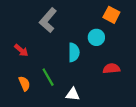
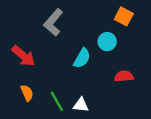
red arrow: (21, 50) -> (23, 56), size x1.5
cyan semicircle: (74, 52) -> (82, 58), turned 30
green line: (48, 77) -> (57, 101), moved

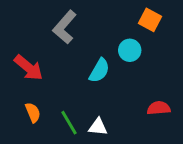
red semicircle: (124, 76) -> (159, 108), moved

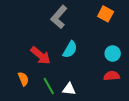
gray L-shape: (65, 27) -> (59, 17), moved
cyan circle: (130, 50) -> (113, 54), moved
red arrow: (28, 68) -> (41, 56), moved

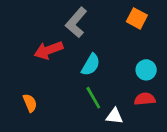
red arrow: (41, 56) -> (48, 50), moved, turned 120
green line: (49, 86) -> (93, 98), moved
white triangle: (69, 89) -> (114, 116), moved

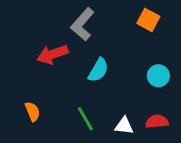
green line: (93, 98) -> (85, 119), moved
red semicircle: (145, 99) -> (157, 122), moved

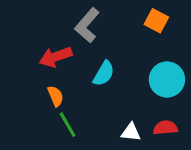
cyan circle: (158, 76) -> (167, 79), size x1.5
orange semicircle: (32, 112) -> (56, 96), moved
green line: (85, 119) -> (68, 125), moved

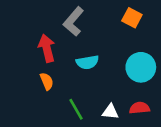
red arrow: (56, 57) -> (47, 48), turned 96
cyan semicircle: (104, 73) -> (87, 62), turned 50
green line: (68, 125) -> (76, 109), moved

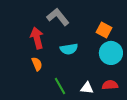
orange square: (132, 18) -> (104, 30), moved
gray L-shape: (73, 22) -> (58, 17), turned 100

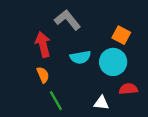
cyan circle: (111, 53) -> (113, 62), moved
red semicircle: (110, 85) -> (128, 89), moved
green line: (60, 86) -> (56, 101), moved

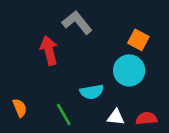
cyan semicircle: (80, 57) -> (92, 92), moved
orange semicircle: (43, 75) -> (20, 108), moved
red semicircle: (128, 89) -> (146, 118), moved

